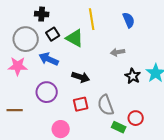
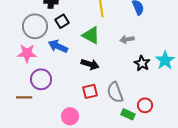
green triangle: (75, 38) -> (91, 35), moved
purple circle: (47, 92) -> (41, 79), moved

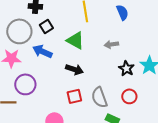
red circle: (145, 105) -> (129, 96), moved

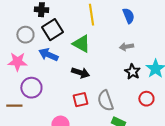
black square: (46, 26) -> (52, 30), size x1.5
gray circle: (19, 31) -> (25, 35), size x0.7
gray arrow: (111, 44) -> (126, 47), moved
red circle: (129, 96) -> (146, 99), moved

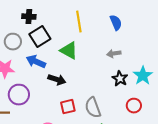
black arrow: (80, 73) -> (57, 80), moved

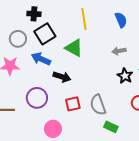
purple circle: (19, 95) -> (37, 98), moved

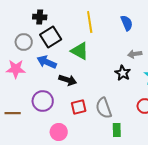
gray arrow: (119, 51) -> (135, 54), moved
black star: (125, 76) -> (123, 73), moved
green rectangle: (111, 127) -> (117, 130), turned 64

